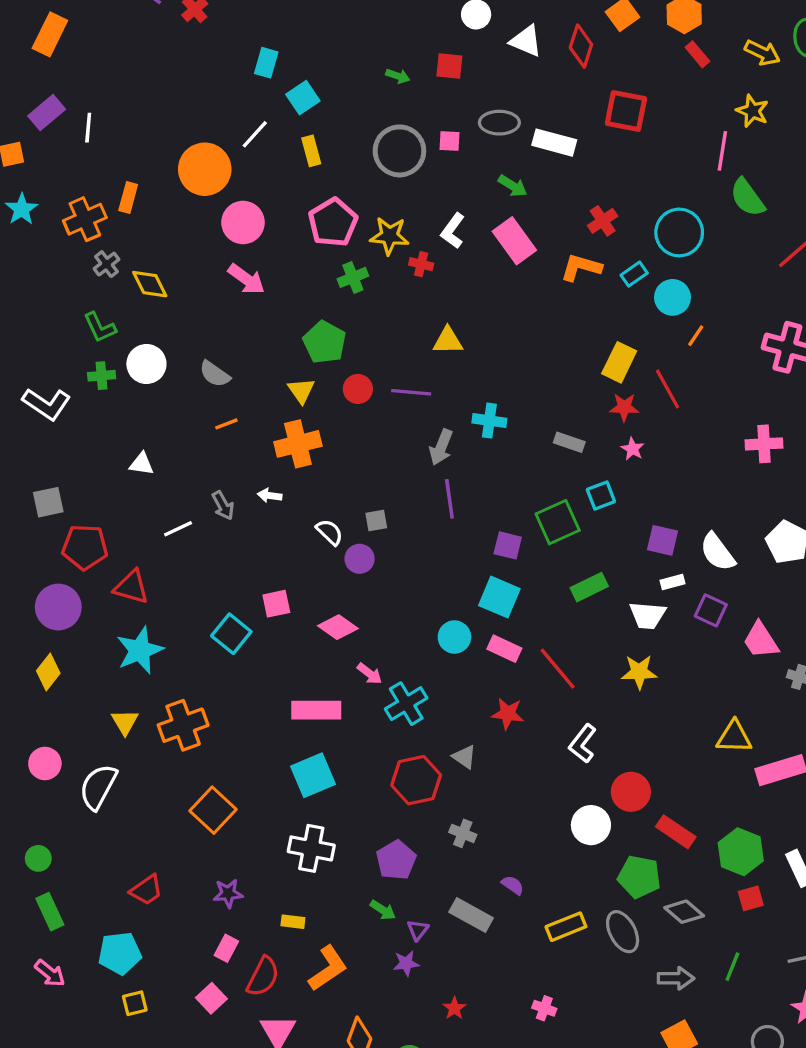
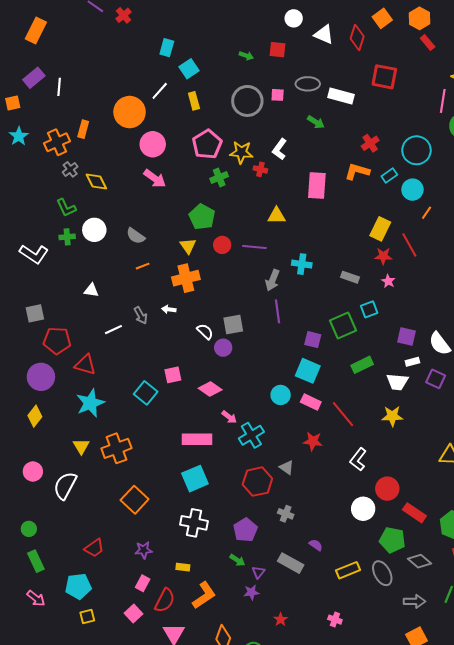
pink rectangle: (514, 241) -> (317, 186), moved, turned 40
gray square: (376, 520) -> (233, 324), size x1.5

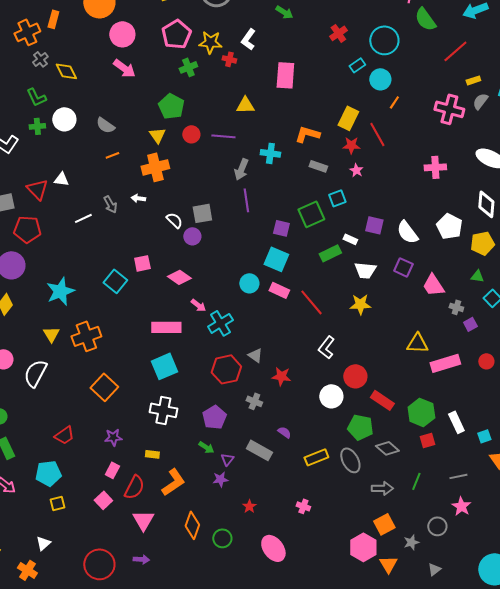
orange L-shape: (357, 171) -> (307, 134), moved
white rectangle: (412, 362) -> (350, 239), moved, turned 40
red triangle: (85, 365) -> (37, 189), moved, turned 30
red star: (313, 441) -> (281, 376), moved

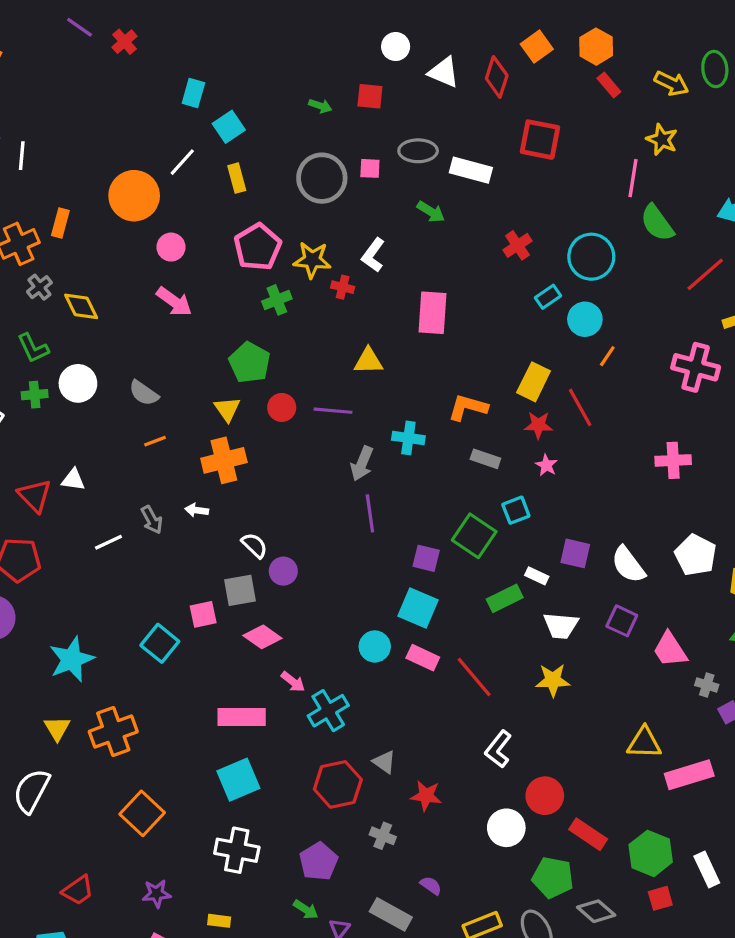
pink circle: (122, 34) -> (171, 247), size x0.7
gray square: (202, 213) -> (240, 590), moved
green square: (311, 214) -> (474, 536), turned -32

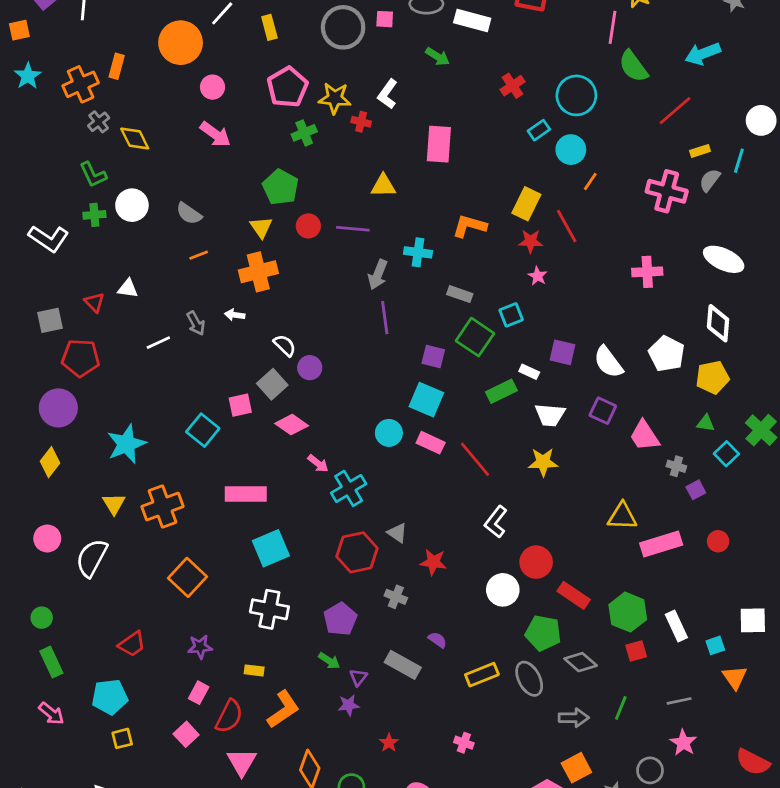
gray rectangle: (485, 459) -> (460, 294), moved
red triangle: (35, 496) -> (94, 302), size x0.7
gray square: (240, 590) -> (272, 384), turned -32
pink rectangle: (242, 717) -> (246, 494), moved

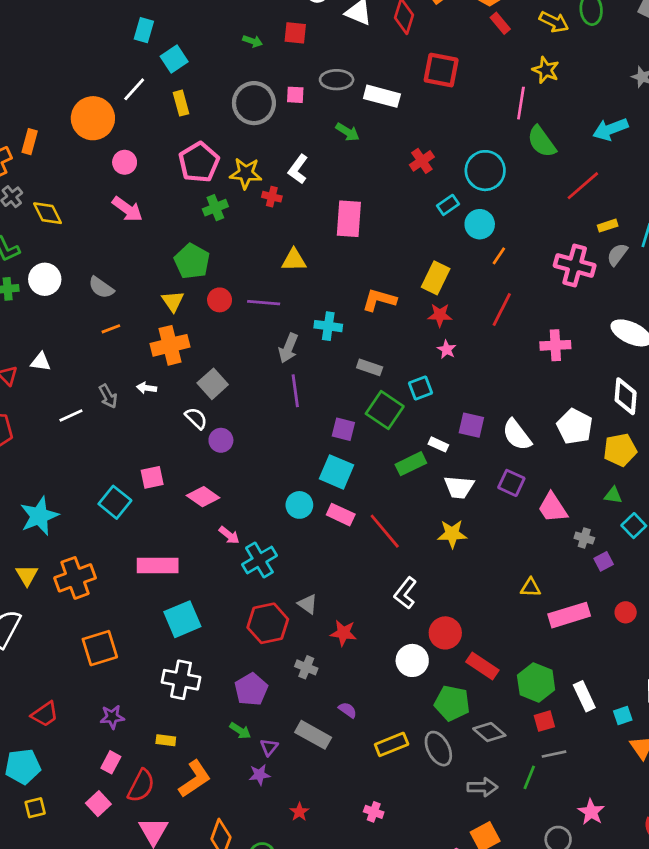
red line: (567, 226) -> (502, 310), moved, turned 56
gray square: (272, 384) -> (213, 384), moved
yellow triangle: (622, 516) -> (531, 588), size x0.7
orange square: (187, 577) -> (100, 648), turned 30
gray line: (679, 701) -> (554, 754), moved

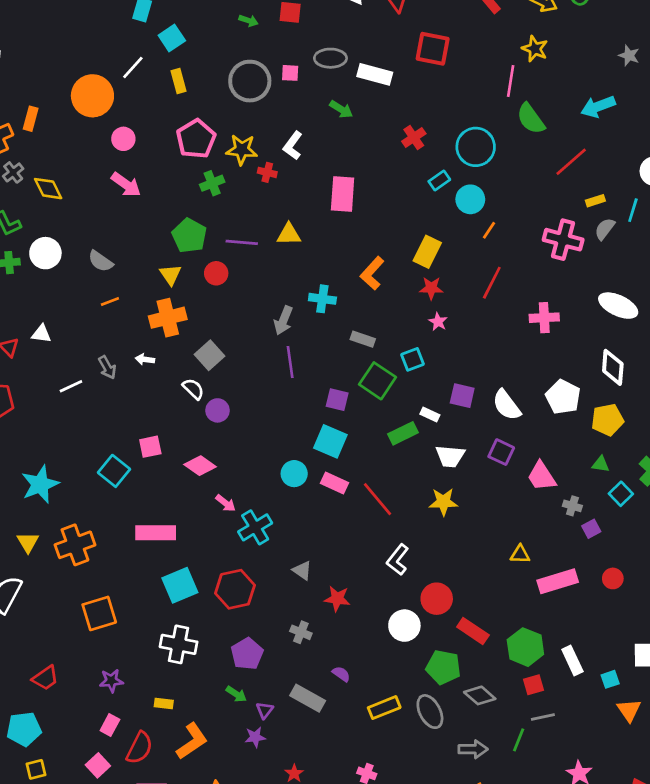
orange L-shape: (379, 300) -> (372, 273), turned -64
purple line: (264, 303) -> (242, 242), moved
red hexagon: (268, 623) -> (235, 589), moved

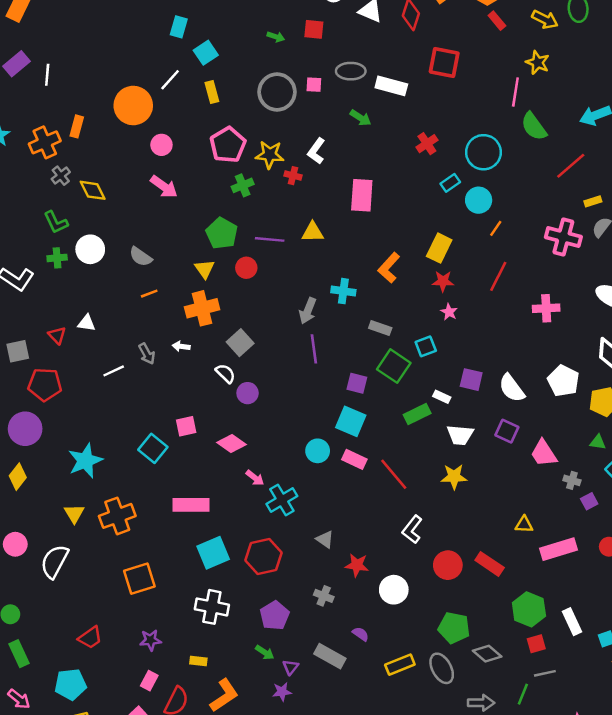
white circle: (404, 626) -> (394, 590), moved
red rectangle: (473, 631) -> (490, 564), moved

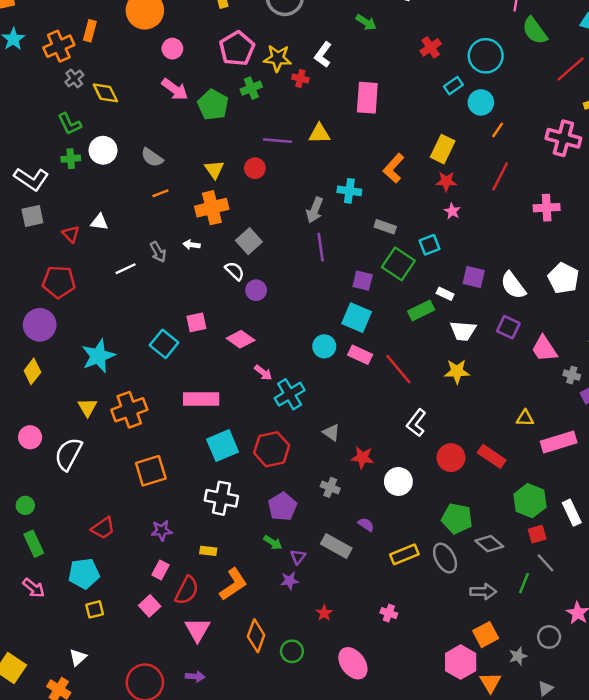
green pentagon: (222, 233) -> (213, 105), moved
gray square: (18, 351) -> (32, 216), moved
gray line: (545, 673) -> (545, 563), turned 60

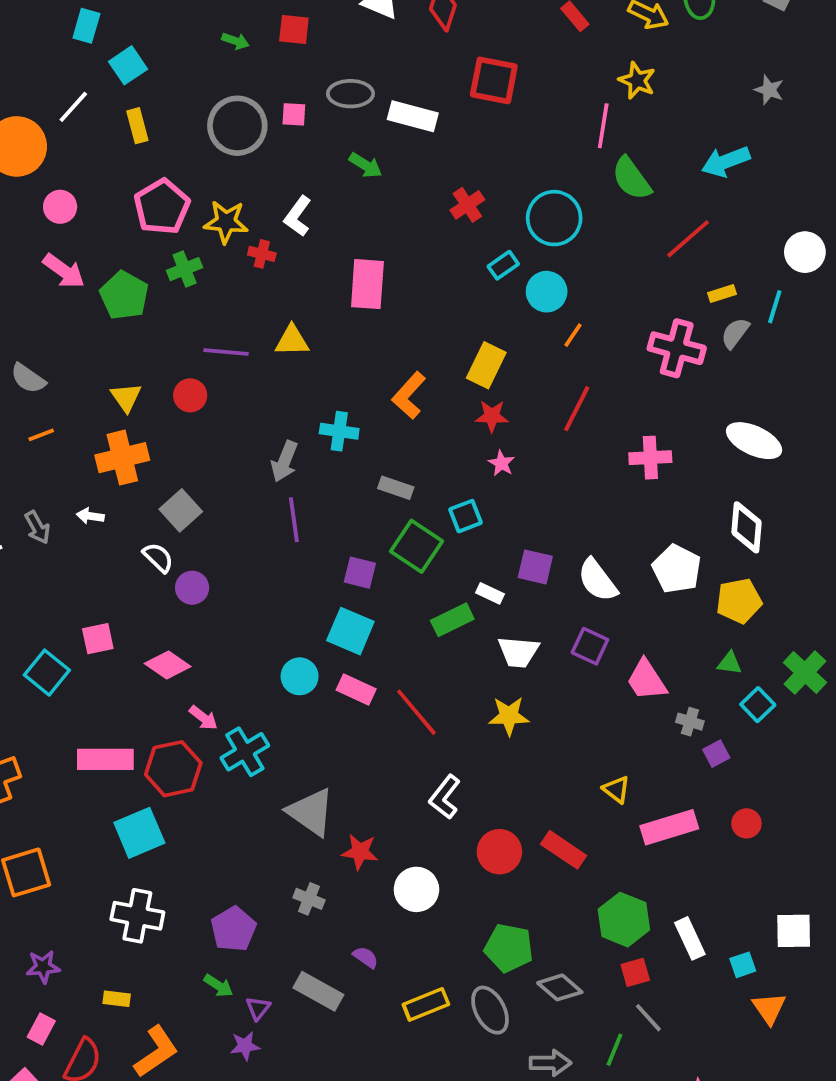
yellow triangle: (525, 418) -> (616, 789), turned 36
gray triangle: (331, 432) -> (311, 812), size x1.8
red hexagon: (272, 449) -> (173, 769), moved

